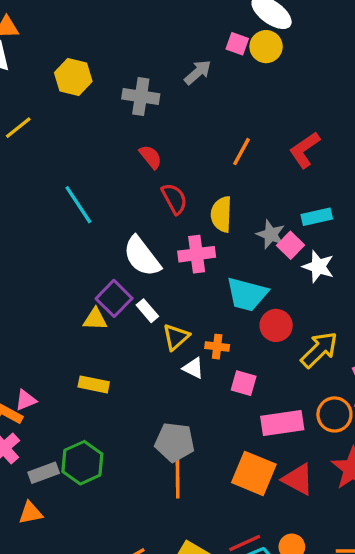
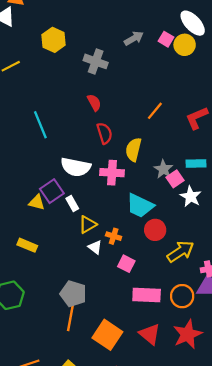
gray arrow: (198, 72) -> (134, 38), moved
white semicircle: (142, 256) -> (76, 167), turned -52
orange square: (254, 473) -> (107, 335), moved

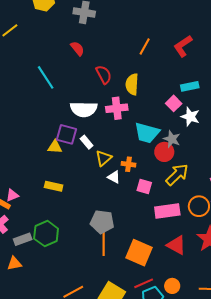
red semicircle: (94, 103) -> (77, 48), moved
gray star: (163, 169) -> (172, 139), moved
purple square: (52, 191) -> (67, 134), turned -30
yellow arrow: (180, 252) -> (177, 175), moved

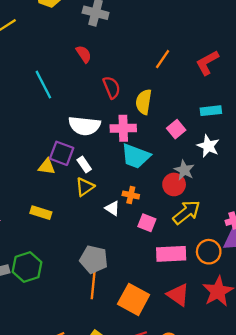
pink square: (174, 103) -> (176, 129), moved
cyan trapezoid: (147, 133) -> (136, 156), moved
yellow triangle: (104, 158) -> (85, 187), moved

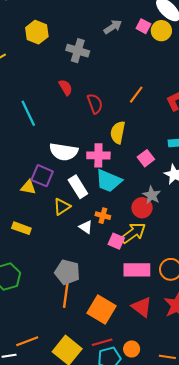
red semicircle: (112, 87) -> (95, 104), moved
white rectangle: (84, 165) -> (78, 187), moved, size x1.5
yellow arrow: (187, 212) -> (133, 233), moved

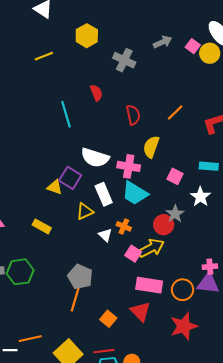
red semicircle: (66, 87) -> (96, 93), moved
pink square: (146, 158) -> (175, 176), turned -35
red triangle: (142, 307) -> (140, 311), moved
orange square: (102, 310) -> (108, 319), size x0.6

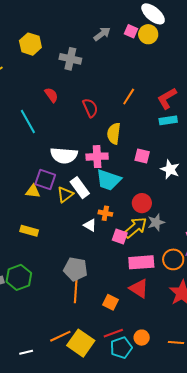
cyan rectangle: (209, 166) -> (168, 120), moved
yellow triangle: (85, 211) -> (65, 194), moved
gray star: (175, 214) -> (156, 222), moved, turned 30
orange line: (30, 339) -> (60, 336), moved

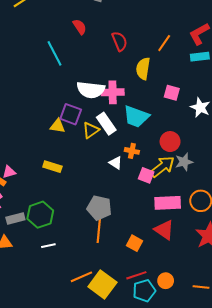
orange line: (129, 97) -> (164, 43), moved
pink cross: (97, 157) -> (113, 92), moved
white line: (26, 352) -> (48, 246), moved

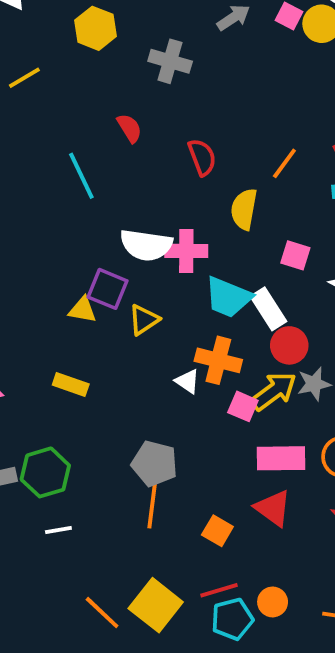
white rectangle: (106, 124) -> (268, 309), moved
orange cross: (132, 151) -> (218, 360), size x1.6
orange line: (81, 277) -> (102, 613), moved, turned 65

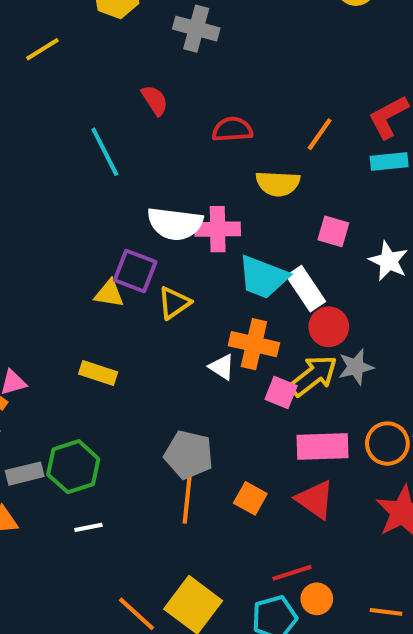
red semicircle: (202, 157) -> (232, 129), turned -72
yellow semicircle: (244, 209) -> (278, 184), turned -96
orange square: (217, 531) -> (250, 498), moved
red line: (219, 590) -> (292, 573), moved

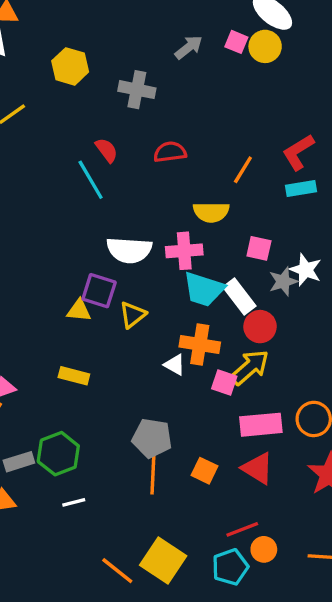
red semicircle: (232, 129) -> (170, 152), moved
cyan line: (105, 152) -> (91, 180), moved
pink cross: (218, 229) -> (184, 251), moved
gray star: (356, 367) -> (283, 281), moved

